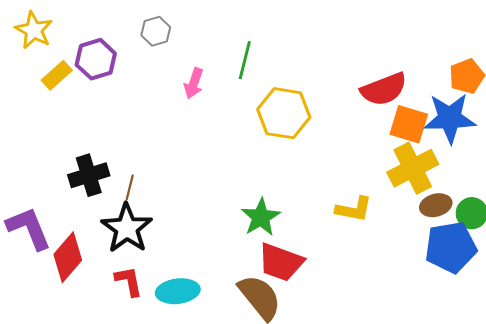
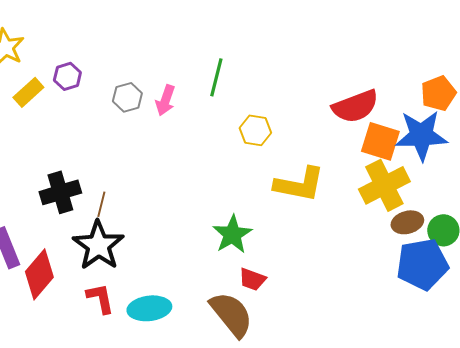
gray hexagon: (156, 31) -> (127, 97), moved
purple hexagon: (96, 59) -> (67, 76), size x0.7
yellow hexagon: (284, 113) -> (255, 130), size x0.6
yellow L-shape: (354, 209) -> (299, 184), moved, size x1.4
red trapezoid: (281, 262) -> (252, 279), size x0.6

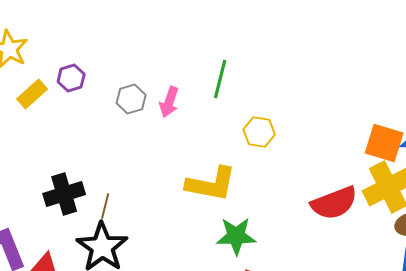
red semicircle: (355, 106) -> (334, 203), moved
yellow L-shape: (299, 184) -> (211, 184), moved
green star: (232, 234) -> (236, 236), turned 30

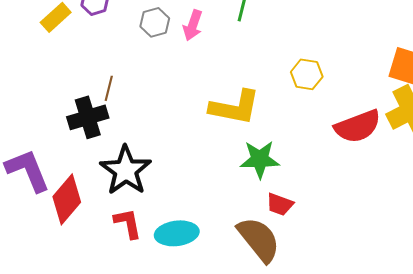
yellow hexagon: (259, 132) -> (307, 74), moved
brown line: (105, 206) -> (109, 88), moved

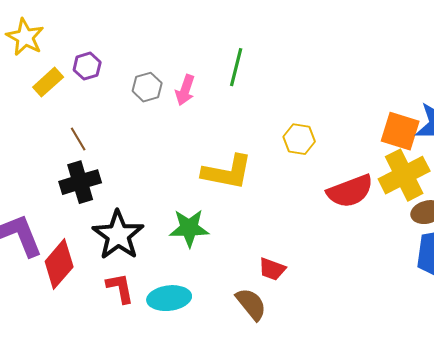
brown line: (109, 88) -> (78, 139), moved, turned -45
green star: (260, 159) -> (189, 228), moved
brown semicircle: (259, 239) -> (251, 304), size x0.7

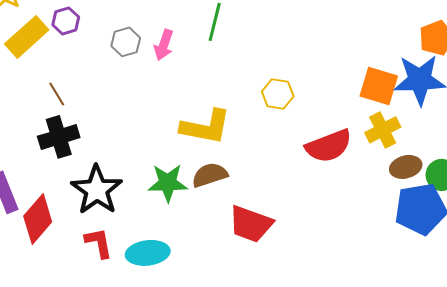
yellow rectangle: (48, 82) -> (27, 37), size x1.4
yellow cross: (404, 175) -> (383, 130), size x0.7
red trapezoid: (272, 269) -> (251, 224), size x1.6
brown semicircle: (251, 304) -> (210, 175), moved, turned -69

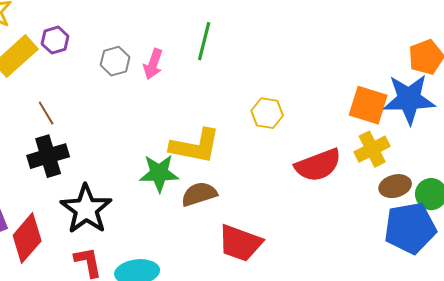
green star: (168, 183) -> (159, 173), moved

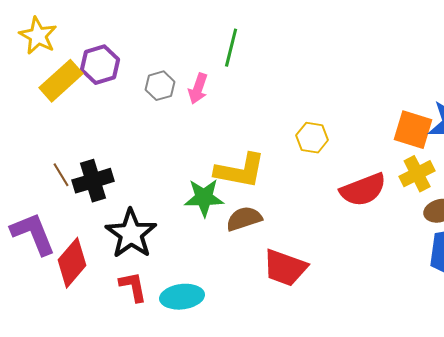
purple hexagon: (55, 40) -> (100, 65), size x1.4
green line: (204, 41) -> (231, 48), moved
brown line: (46, 113) -> (61, 175), moved

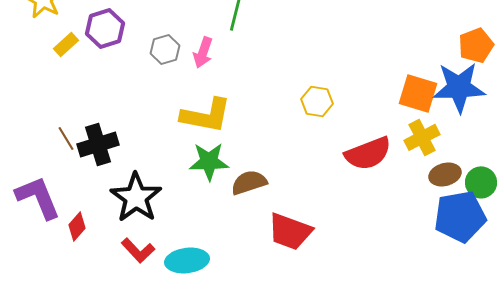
yellow rectangle: (61, 81) -> (66, 44), size x0.6
yellow L-shape: (240, 171) -> (206, 115), moved
red diamond: (72, 263) -> (77, 226), size x0.6
red L-shape: (133, 287) -> (138, 250), turned 148

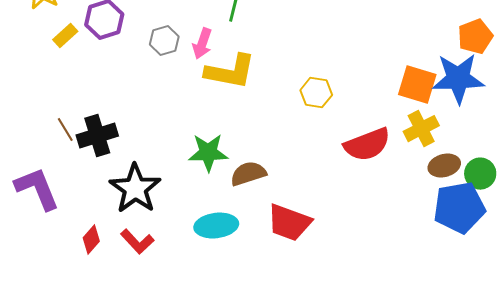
yellow L-shape: (206, 115) -> (230, 72), moved
red diamond: (77, 226) -> (91, 240), moved
cyan ellipse: (187, 260) -> (216, 226), moved

